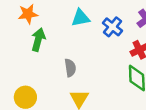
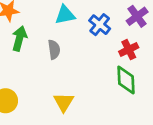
gray semicircle: (70, 68) -> (54, 50), moved

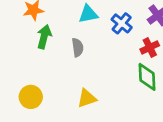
yellow triangle: (64, 102) -> (87, 98), turned 40

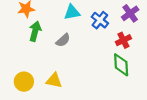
gray semicircle: (78, 47) -> (63, 40), turned 56
yellow triangle: (87, 98) -> (54, 80), moved, turned 30

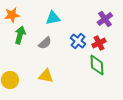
blue cross: (100, 20) -> (78, 41), moved
yellow triangle: (54, 80) -> (46, 76), moved

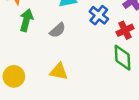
blue cross: (78, 41) -> (99, 15), moved

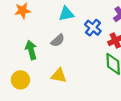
green arrow: (26, 20) -> (31, 50), moved, turned -30

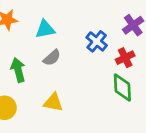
cyan triangle: (66, 14) -> (45, 29), moved

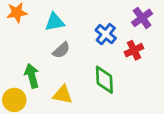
green arrow: (18, 70) -> (32, 76), moved
green diamond: (122, 87) -> (104, 80), moved

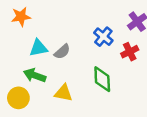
cyan triangle: (55, 22) -> (38, 48), moved
green arrow: (32, 76) -> (35, 75), turned -55

